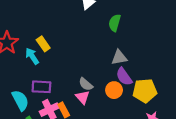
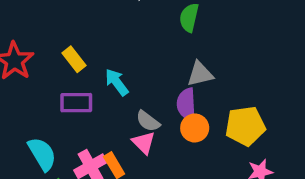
cyan arrow: (32, 56) -> (117, 82), moved
purple semicircle: (124, 77) -> (186, 104), moved, turned 36
purple rectangle: (41, 87) -> (76, 103), moved

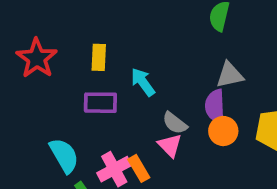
yellow rectangle: (74, 59) -> (99, 57), turned 40

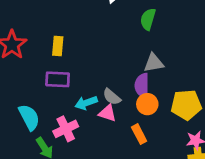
cyan arrow: (143, 82) -> (86, 103), moved, turned -75
pink triangle: (170, 145) -> (108, 113), turned -30
orange rectangle: (139, 168) -> (139, 134), moved

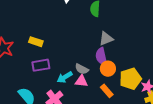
yellow rectangle: (58, 46) -> (36, 42), turned -64
yellow pentagon: (186, 105) -> (130, 79), moved

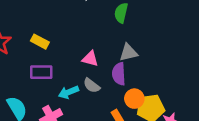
orange circle: (108, 69) -> (134, 99), moved
pink triangle: (81, 81) -> (90, 59), moved

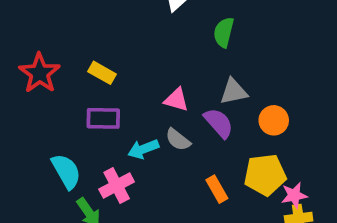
purple semicircle: (119, 74) -> (219, 123), turned 140
orange circle: (134, 99) -> (274, 120), moved

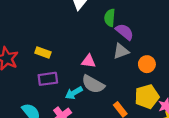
purple semicircle: (219, 123) -> (125, 32), moved
gray semicircle: (178, 140) -> (93, 84), size x1.5

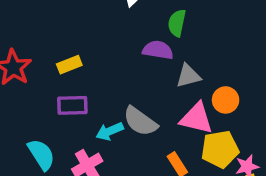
purple semicircle: (125, 32) -> (158, 50), moved, turned -36
yellow rectangle: (43, 53) -> (69, 65), turned -48
pink triangle: (88, 61) -> (196, 118), moved, size x1.5

